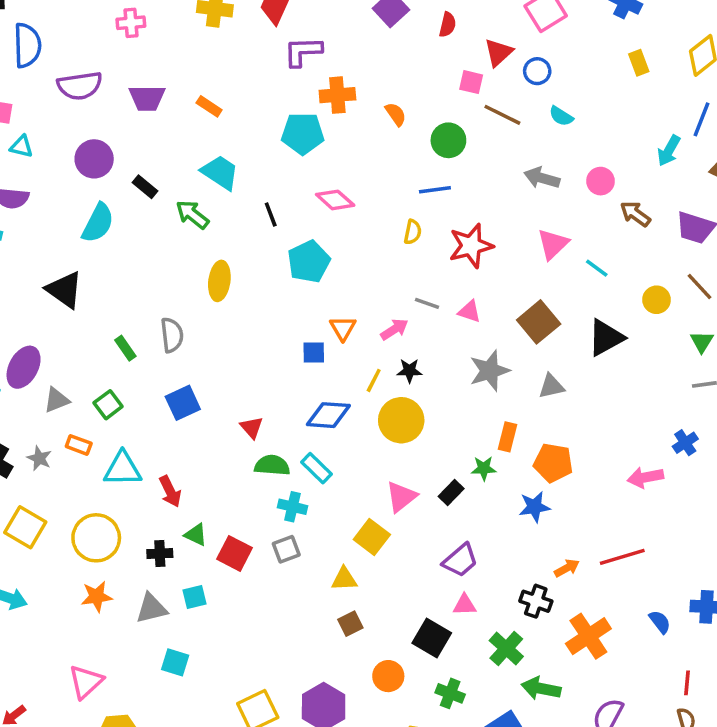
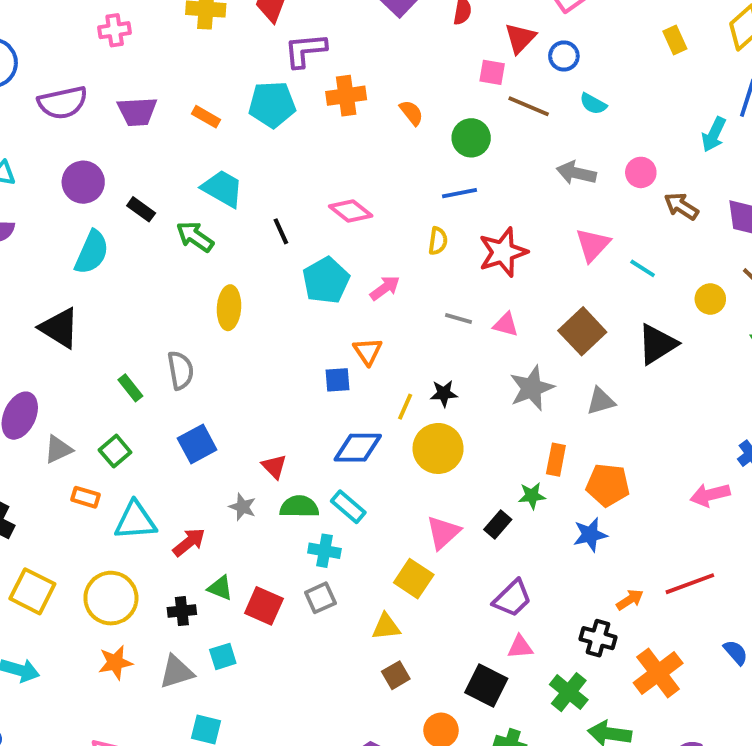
cyan pentagon: (303, 133) -> (272, 104), moved
pink arrow: (394, 329) -> (385, 288), moved
gray star: (39, 458) -> (243, 507), moved
red arrow: (170, 491) -> (189, 542), turned -100

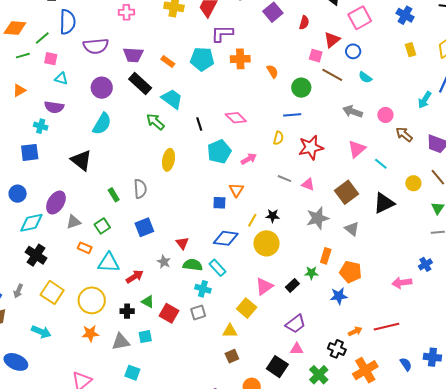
black rectangle: (141, 209) -> (140, 83), moved, size x1.6
gray triangle: (601, 401) -> (352, 229), turned 49

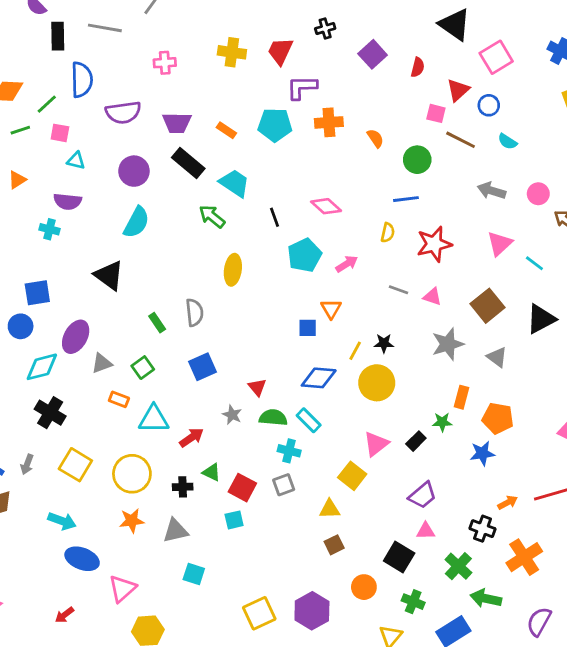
blue square: (30, 152) -> (37, 293), moved
cyan square: (145, 337) -> (234, 520), moved
blue ellipse: (16, 362) -> (82, 559), moved

